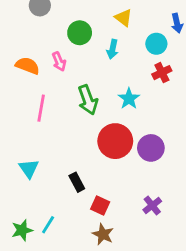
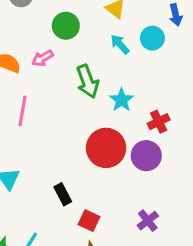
cyan arrow: (112, 49) -> (120, 44), moved, turned 126
pink arrow: (59, 62) -> (43, 58), turned 84
red cross: (162, 73) -> (159, 122), moved
green arrow: (88, 100) -> (87, 81), moved

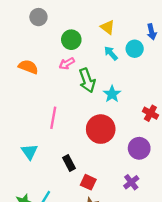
pink arrow: (43, 58) -> (67, 63), moved
pink line: (23, 111) -> (53, 118), moved
red cross: (159, 122) -> (150, 113), moved, turned -35
purple circle: (146, 156) -> (139, 148), moved

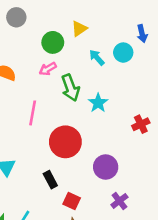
yellow triangle: (107, 27) -> (79, 29), moved, turned 49
red cross: (150, 113) -> (141, 124), turned 35
pink line: (53, 118) -> (33, 113), moved
red circle: (101, 129) -> (65, 142), moved
purple circle: (139, 148) -> (106, 167), moved

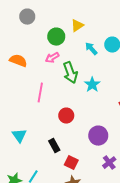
red circle: (65, 142) -> (66, 116), size x0.6

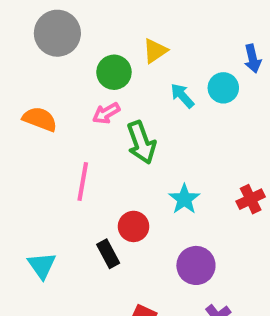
gray circle: (27, 17) -> (57, 33), size x1.5
cyan star: (92, 85) -> (184, 199), moved
black rectangle: (54, 146) -> (108, 254), moved

